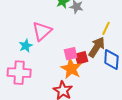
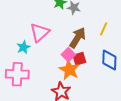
brown arrow: (97, 47) -> (78, 38), moved
pink square: (71, 54) -> (68, 55), turned -32

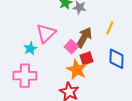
pink square: (68, 55) -> (71, 47), moved

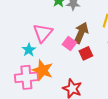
orange star: (77, 70) -> (43, 70), moved

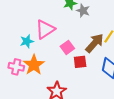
brown arrow: (81, 33) -> (95, 43), moved
pink cross: (26, 77) -> (16, 67), size x0.7

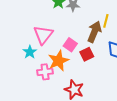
orange star: (34, 65) -> (58, 61), moved, turned 30
pink cross: (16, 67) -> (45, 72), moved

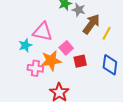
brown arrow: (94, 32) -> (91, 24), moved
pink triangle: (43, 35) -> (43, 32), turned 50

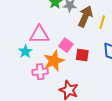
red square: (80, 61) -> (82, 55), turned 32

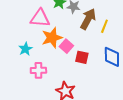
pink triangle: (39, 35) -> (40, 18), moved
orange star: (54, 61) -> (52, 38), moved

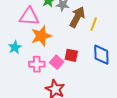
pink square: (66, 46) -> (57, 62), moved
pink cross: (38, 70) -> (37, 64), moved

